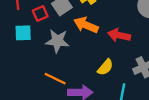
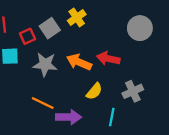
orange arrow: (86, 25) -> (79, 62), moved

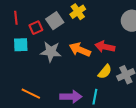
yellow semicircle: (94, 91) -> (105, 72), moved
orange line: (43, 103) -> (31, 94), moved
cyan line: (112, 117) -> (95, 97), moved

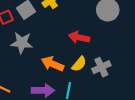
orange arrow: (80, 50) -> (53, 64), moved

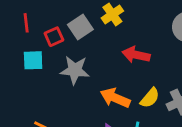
red arrow: (79, 37) -> (136, 55), moved

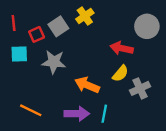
red arrow: (136, 55) -> (122, 48), moved
yellow semicircle: (150, 98) -> (120, 73), moved

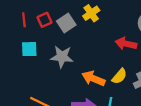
red square: (37, 34) -> (45, 20), moved
yellow semicircle: (120, 73) -> (119, 76), moved

